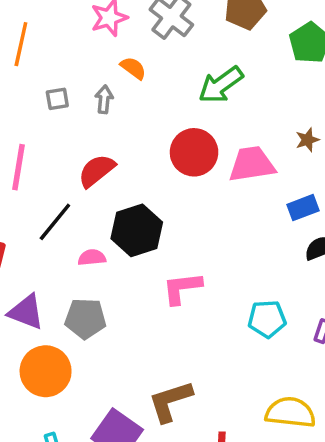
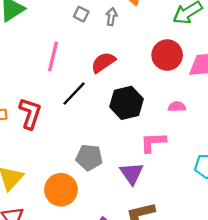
gray square: (57, 99) -> (81, 14), turned 32
pink semicircle: (92, 258) -> (177, 107), moved
purple triangle: (26, 312) -> (132, 173), moved, turned 30

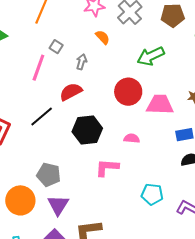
gray arrow: (111, 17) -> (81, 62), moved
pink line: (53, 56) -> (38, 68), moved
purple triangle: (132, 173) -> (58, 205), moved

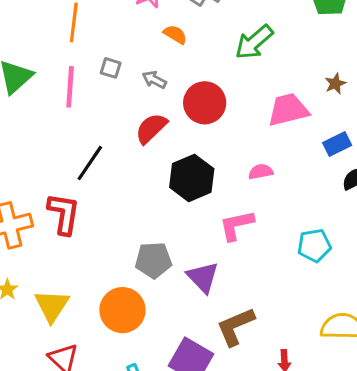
gray arrow: (81, 62) -> (154, 80), turned -63
pink line: (38, 68) -> (70, 87), moved
red circle: (128, 92) -> (205, 103), moved
black line: (42, 116) -> (90, 163), moved
purple triangle: (58, 205) -> (203, 277), moved

